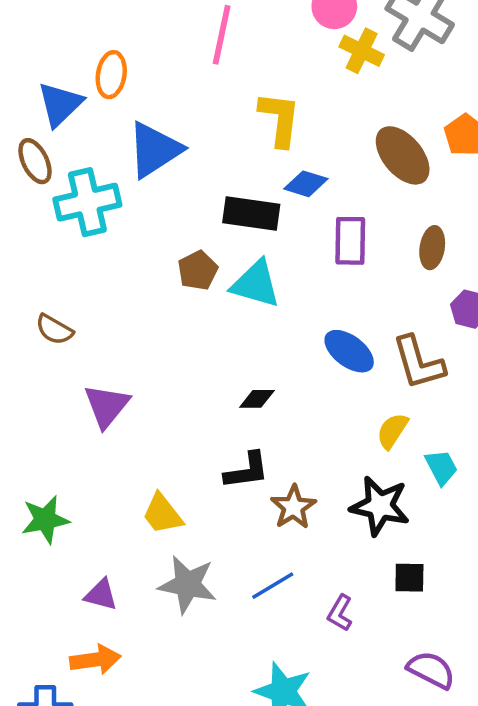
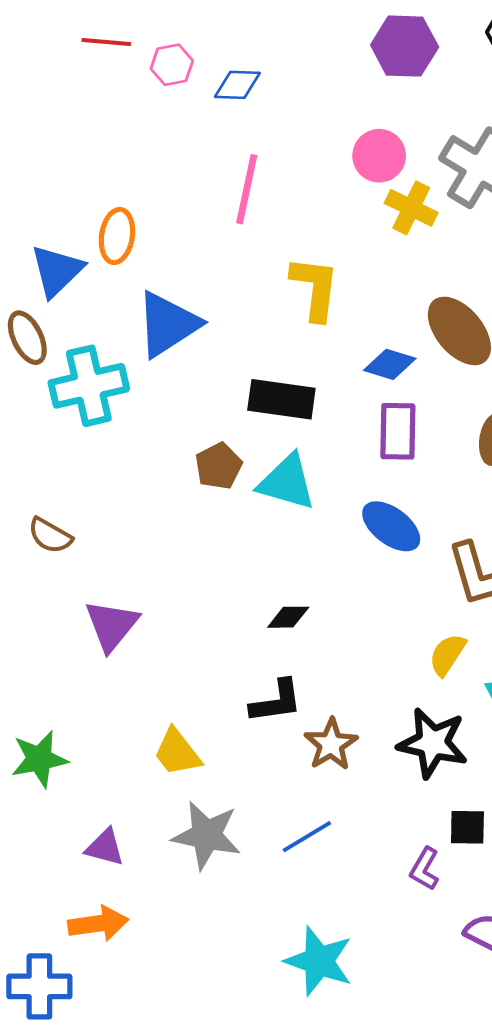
blue diamond: (306, 184) -> (390, 364), moved
blue ellipse: (349, 351) -> (391, 526), moved
purple L-shape: (340, 613) -> (425, 869), moved

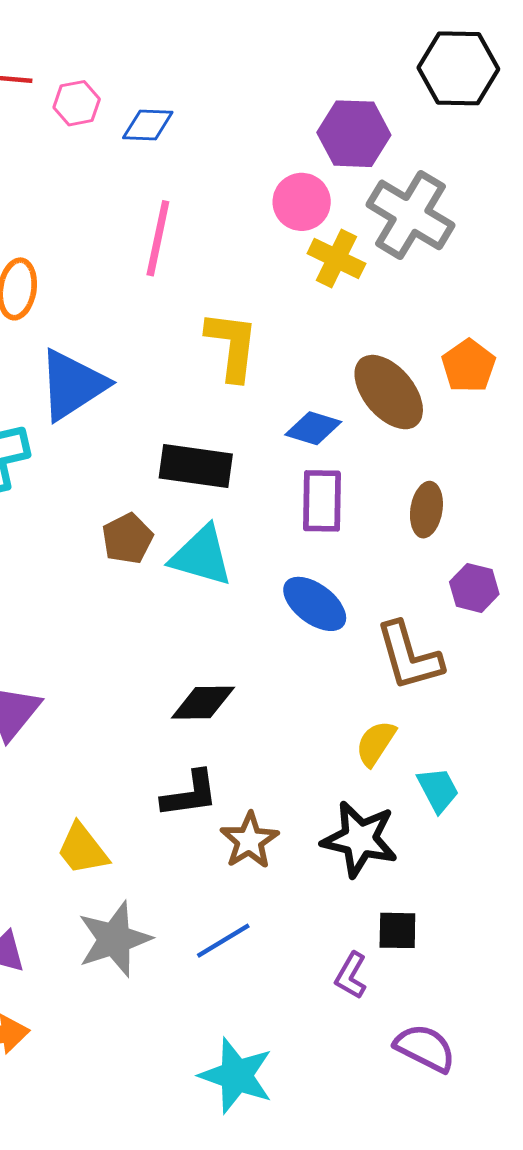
purple hexagon: (405, 46) -> (354, 134), moved
black diamond: (288, 617) -> (203, 703), size x1.4
gray star: (207, 835) -> (114, 939), turned -30

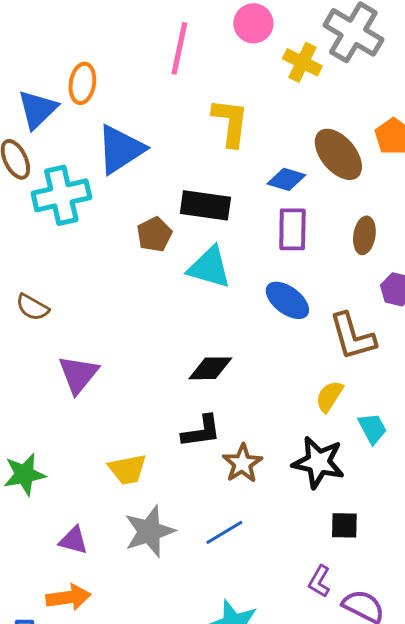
pink circle: (302, 202) -> (253, 23), moved
brown pentagon: (127, 539) -> (154, 234), moved
yellow trapezoid: (82, 849) -> (127, 469), turned -63
purple L-shape: (351, 975) -> (319, 581), moved

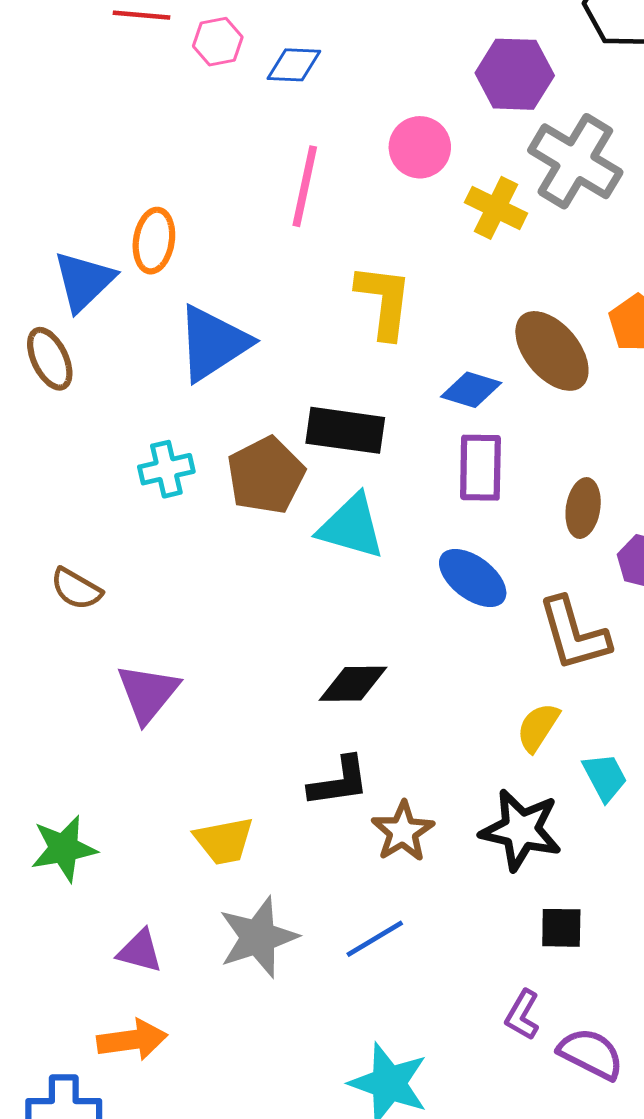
cyan cross: (61, 195) -> (166, 469), moved, size x0.6
brown pentagon: (154, 234) -> (266, 475), size x1.4
brown ellipse: (364, 235) -> (583, 508), moved

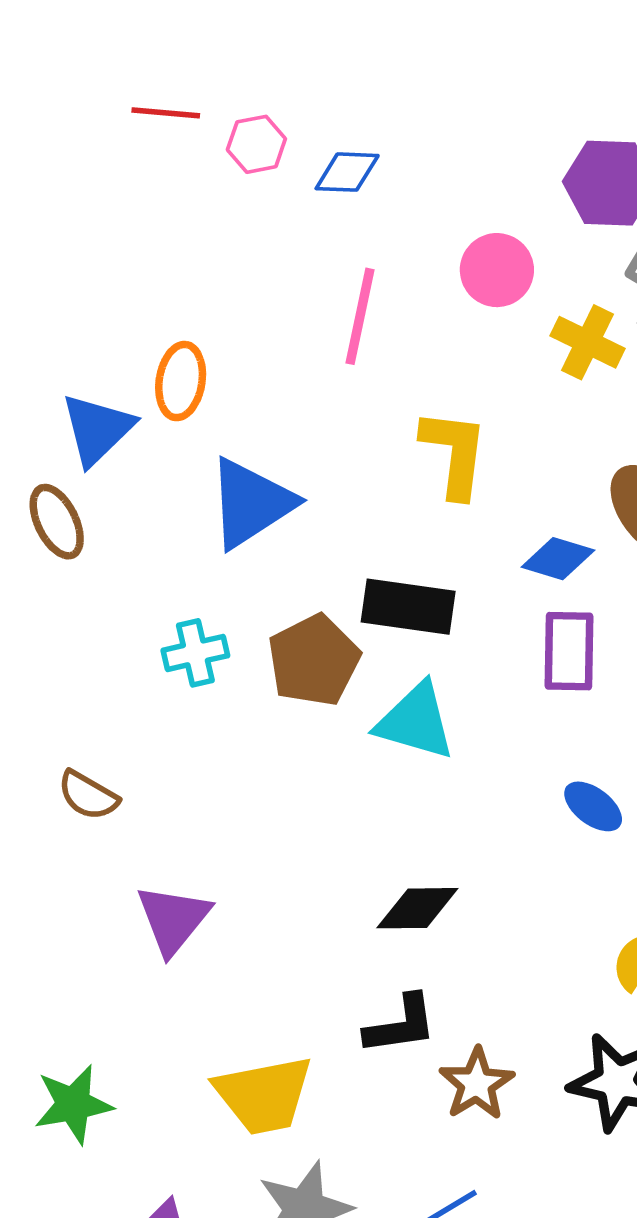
blue ellipse: (473, 578) -> (593, 806), moved, size x0.7
yellow trapezoid: (224, 841) -> (264, 1095), size x1.4

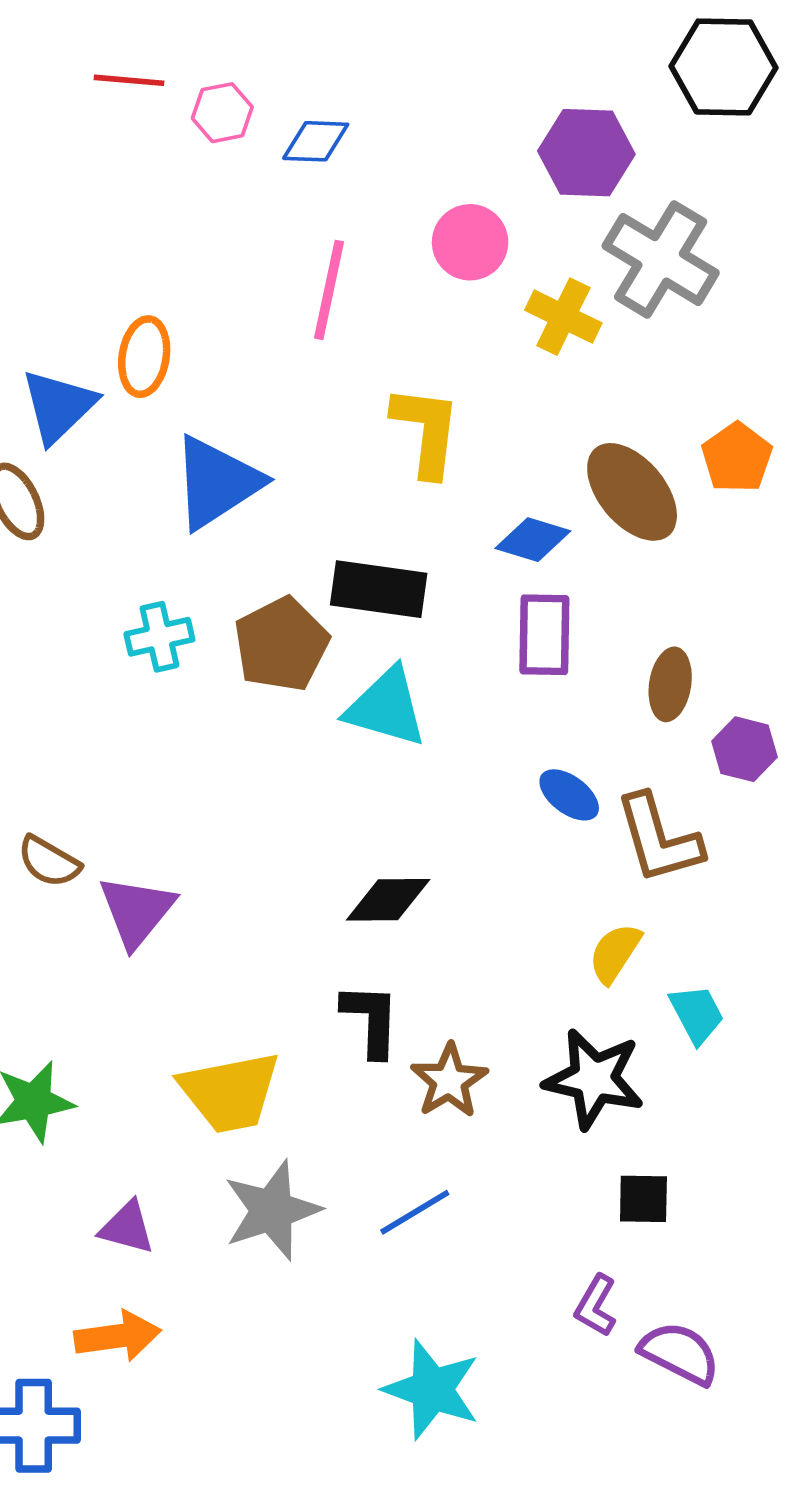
brown semicircle: (88, 795) -> (49, 862), moved
black L-shape: (401, 1025) -> (371, 1020), turned -80

